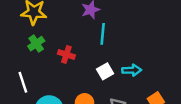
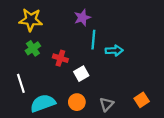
cyan arrow: (132, 70) -> (114, 51), moved
white square: (105, 71) -> (81, 74), moved

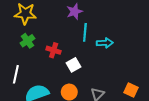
white line: (21, 83) -> (16, 74), turned 30
orange square: (142, 100) -> (131, 90), turned -32

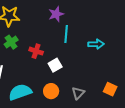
cyan arrow: (105, 43) -> (96, 44), moved

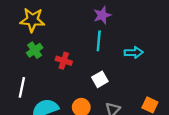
purple star: (56, 14) -> (102, 15), moved
white square: (55, 65) -> (100, 79), moved

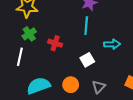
cyan arrow: (134, 53) -> (112, 44), moved
white line: (22, 87) -> (20, 57), moved

